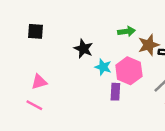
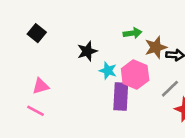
black square: (36, 31) -> (37, 33), turned 35
black star: (83, 49) -> (87, 51), turned 30
purple rectangle: (115, 92) -> (121, 96), size x1.5

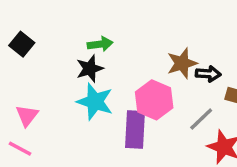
green arrow: (132, 33) -> (100, 44), moved
cyan star: (108, 71) -> (95, 102), moved, size x1.5
pink triangle: (41, 86) -> (27, 116), turned -36

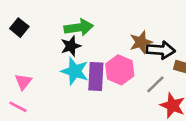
green arrow: (100, 44) -> (79, 28), size x1.5
black arrow: (208, 74) -> (161, 50), size x1.5
purple rectangle: (135, 129) -> (96, 76), moved

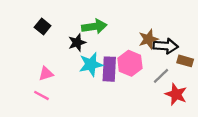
black star: (71, 46) -> (77, 43), moved
cyan star: (75, 71) -> (91, 64), turned -30
pink triangle: (23, 82) -> (46, 74), turned 35

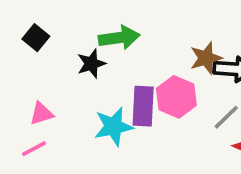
cyan star: (91, 64) -> (113, 126), moved
pink line: (41, 95) -> (34, 149), turned -56

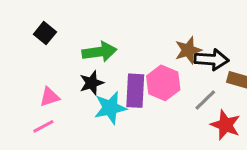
green arrow: (119, 38) -> (99, 52), moved
black star: (91, 64) -> (92, 83), moved

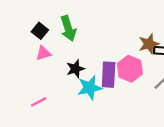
green arrow: (99, 52) -> (68, 28), moved, turned 80
pink triangle: (50, 97) -> (43, 53), moved

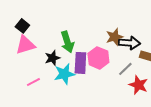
green arrow: (68, 28) -> (67, 42), moved
pink triangle: (43, 53) -> (25, 45), size x1.5
pink line: (39, 102) -> (33, 82), moved

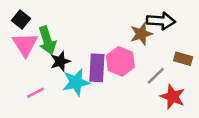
green arrow: (67, 42) -> (47, 40), moved
black arrow: (129, 43) -> (161, 21), moved
pink triangle: (25, 45) -> (25, 44), turned -45

